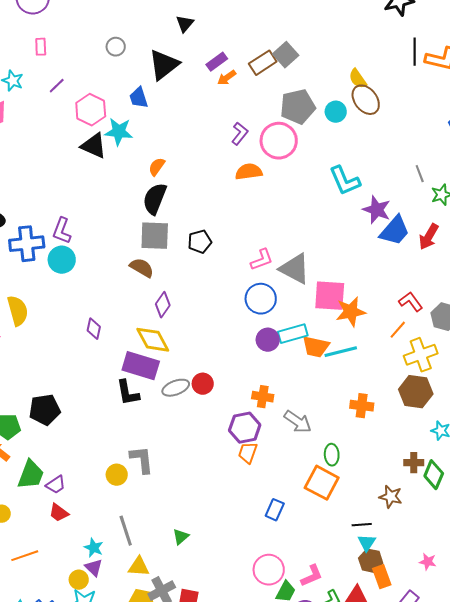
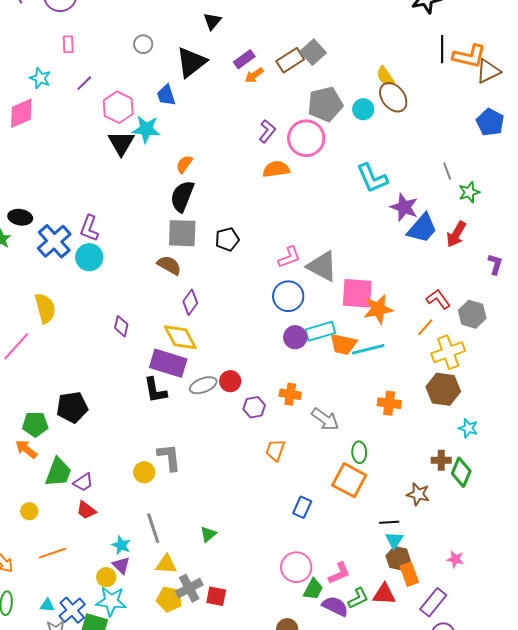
black triangle: (94, 146) -> (121, 143), turned 36
blue cross: (27, 244) -> (54, 241), turned -36
purple hexagon: (245, 428) -> (254, 407), moved, size x0.7

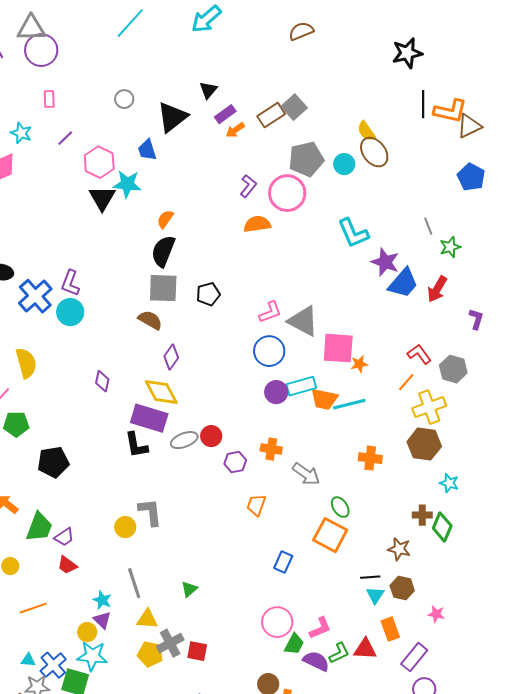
black triangle: (212, 21) -> (208, 90), moved
orange star: (378, 309) -> (359, 364), size x0.6
green pentagon: (35, 424) -> (16, 424), moved
green ellipse: (359, 452) -> (340, 507), turned -30
brown hexagon: (398, 558) -> (402, 588), moved

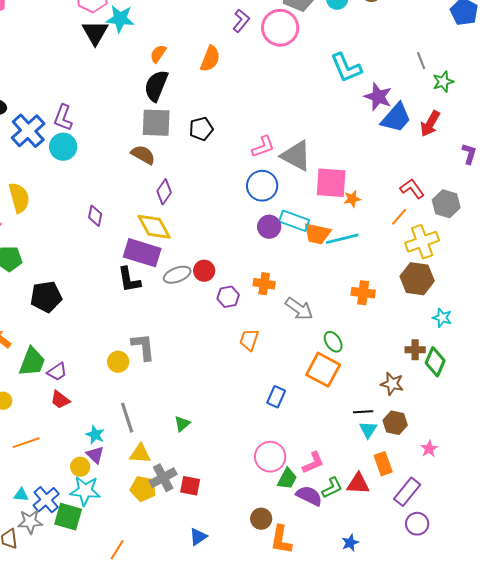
orange semicircle: (257, 224) -> (210, 59), moved, turned 120
cyan rectangle: (301, 386) -> (294, 221), turned 36
pink star: (436, 614) -> (429, 449), turned 30

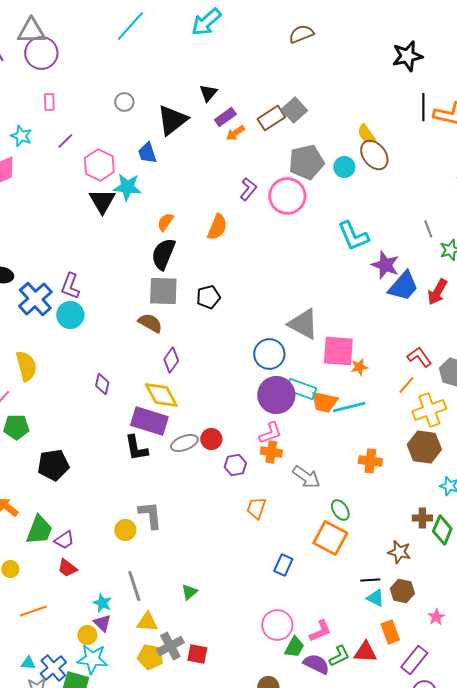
pink L-shape: (263, 147) -> (270, 433), moved
purple circle: (269, 227) -> (276, 395), size x1.6
cyan triangle: (368, 430) -> (375, 598), turned -36

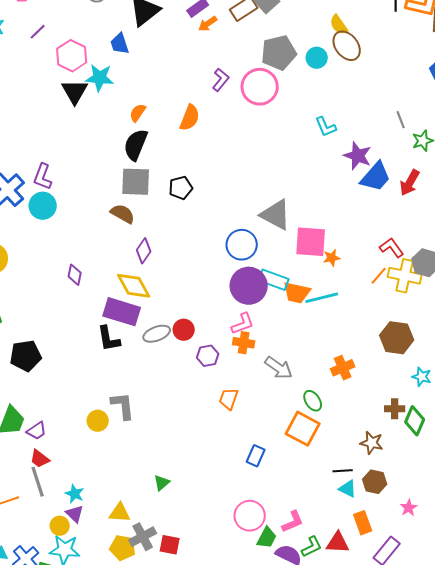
cyan L-shape: (353, 236) -> (326, 127), size x0.7
yellow cross: (429, 410) -> (405, 276), moved, turned 32
orange cross: (370, 461) -> (343, 368), moved, turned -30
gray line: (134, 586) -> (38, 482), moved

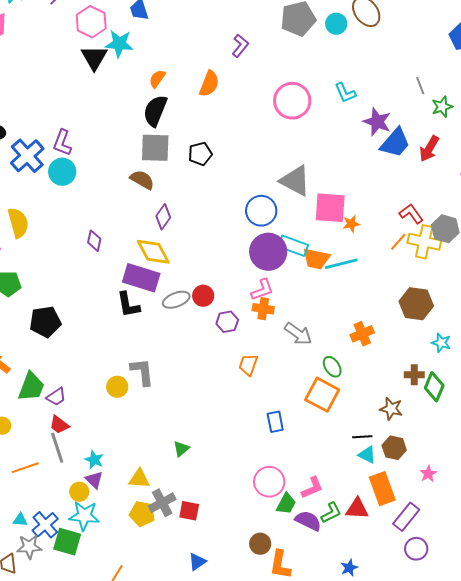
pink circle: (260, 87) -> (292, 101), moved
blue rectangle: (256, 456) -> (275, 422), turned -35
orange rectangle: (363, 523) -> (382, 489), size x1.4

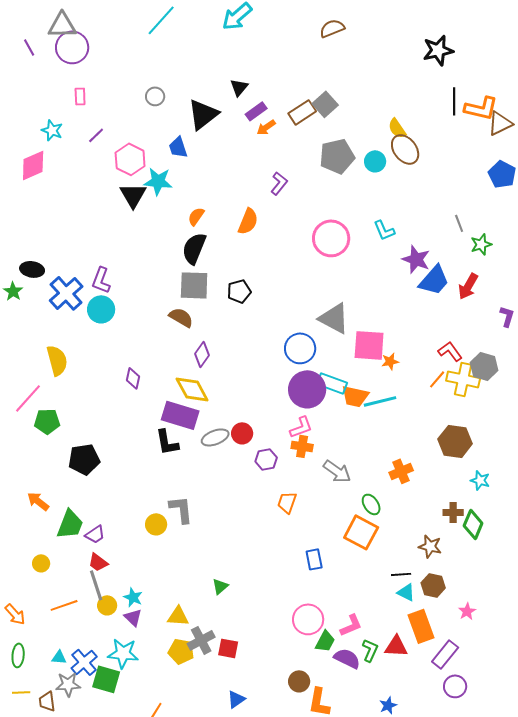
yellow circle: (79, 492) -> (107, 605), moved
green L-shape: (331, 513) -> (370, 650), turned -40

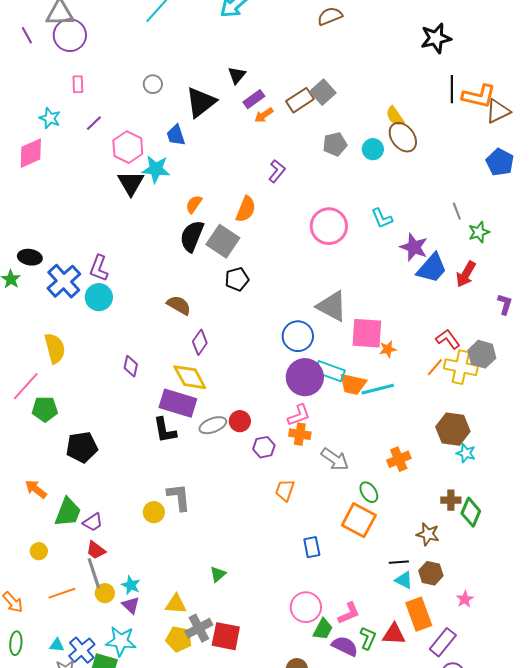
gray pentagon: (337, 156) -> (335, 144), size x0.7
gray square: (194, 285) -> (223, 241), moved, turned 32
cyan star: (480, 480) -> (466, 453), moved
red square: (228, 648) -> (226, 636), size x1.4

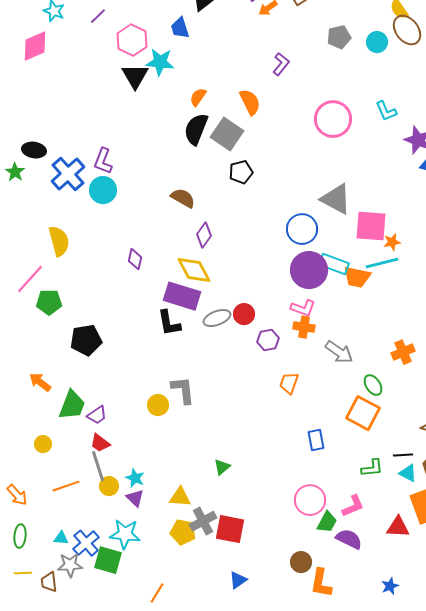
orange semicircle: (246, 209) -> (250, 102), turned -48
cyan line: (378, 389) -> (382, 263), moved
pink L-shape: (299, 415) -> (303, 308), turned 40
green L-shape: (368, 638) -> (372, 468), moved, turned 60

